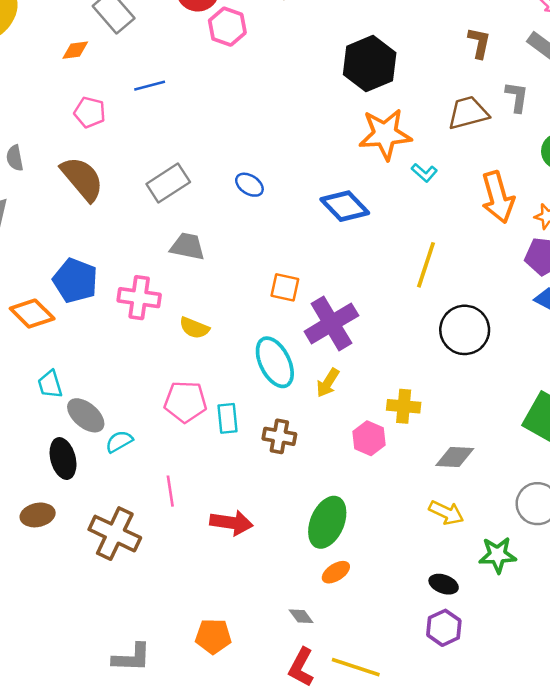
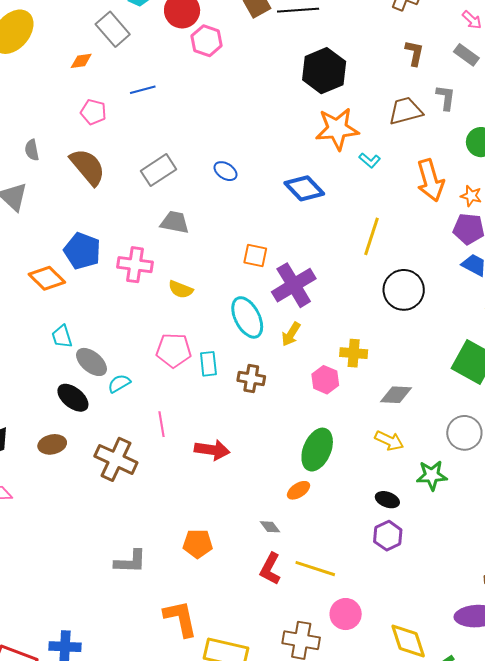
black ellipse: (63, 459) -> (73, 398), turned -36
green ellipse: (327, 522) -> (317, 450), moved

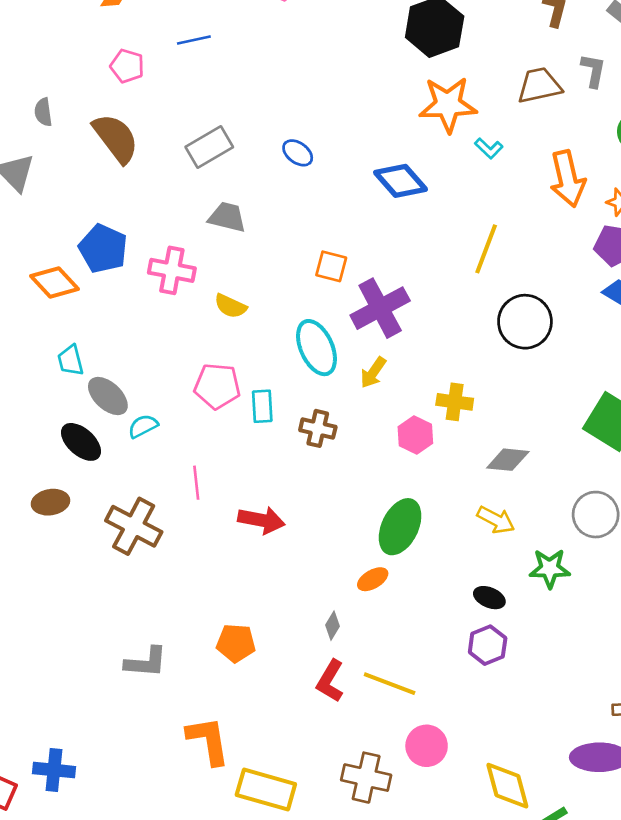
gray diamond: (270, 527) -> (333, 626), turned 65

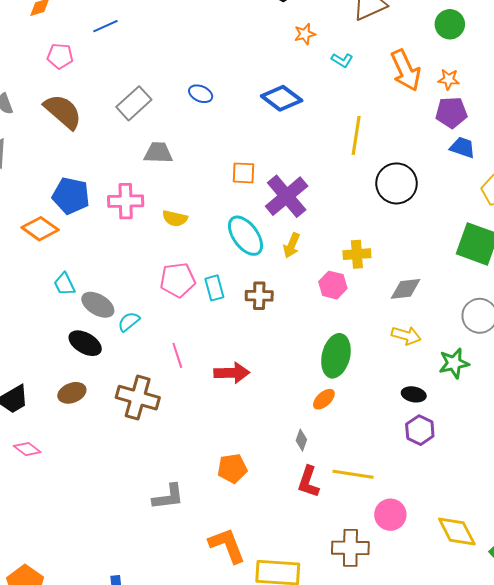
orange star: (448, 105) -> (305, 34), size x0.5

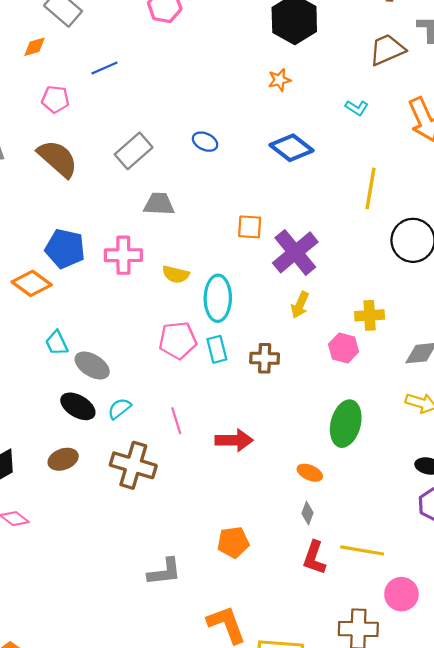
orange star: (305, 34) -> (279, 80), moved
cyan ellipse: (245, 236) -> (218, 298), moved, turned 36
cyan semicircle: (129, 322) -> (119, 409), moved
orange ellipse: (324, 399) -> (310, 473), moved, turned 65

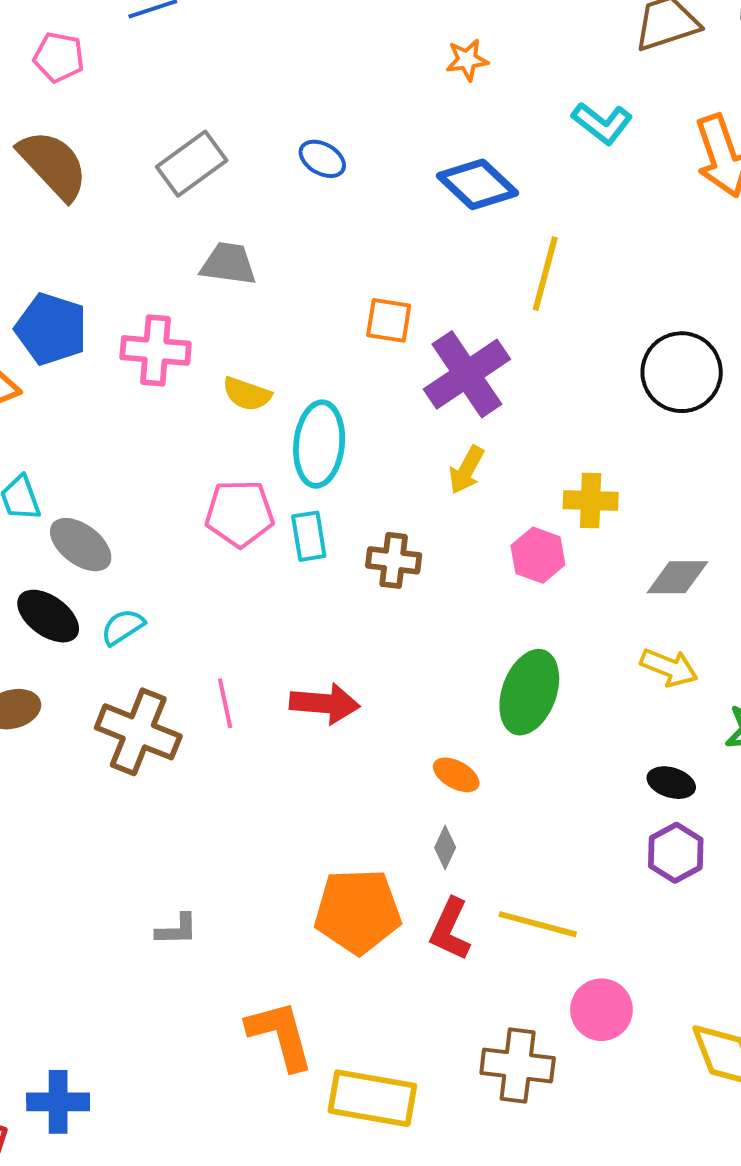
cyan L-shape: (357, 108) -> (602, 123), size x1.4
yellow line: (370, 188) -> (545, 274), moved
pink line: (176, 421) -> (225, 703), moved
orange pentagon: (233, 542) -> (358, 911), moved, size x1.5
gray L-shape: (164, 572) -> (177, 930), size x0.7

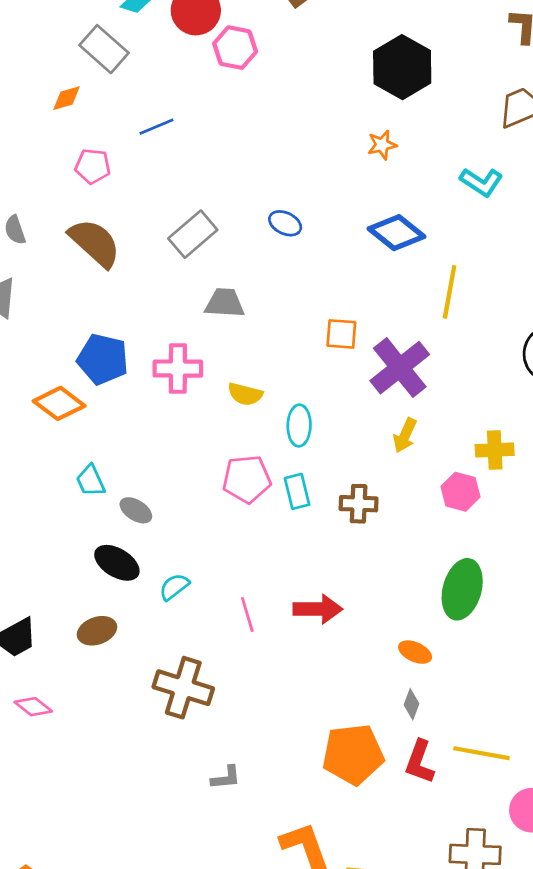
cyan ellipse: (319, 444) -> (299, 426), size x0.7
gray ellipse: (81, 545) -> (136, 510), size x0.7
cyan semicircle: (123, 627) -> (174, 587), moved
brown cross: (138, 732) -> (183, 688), moved

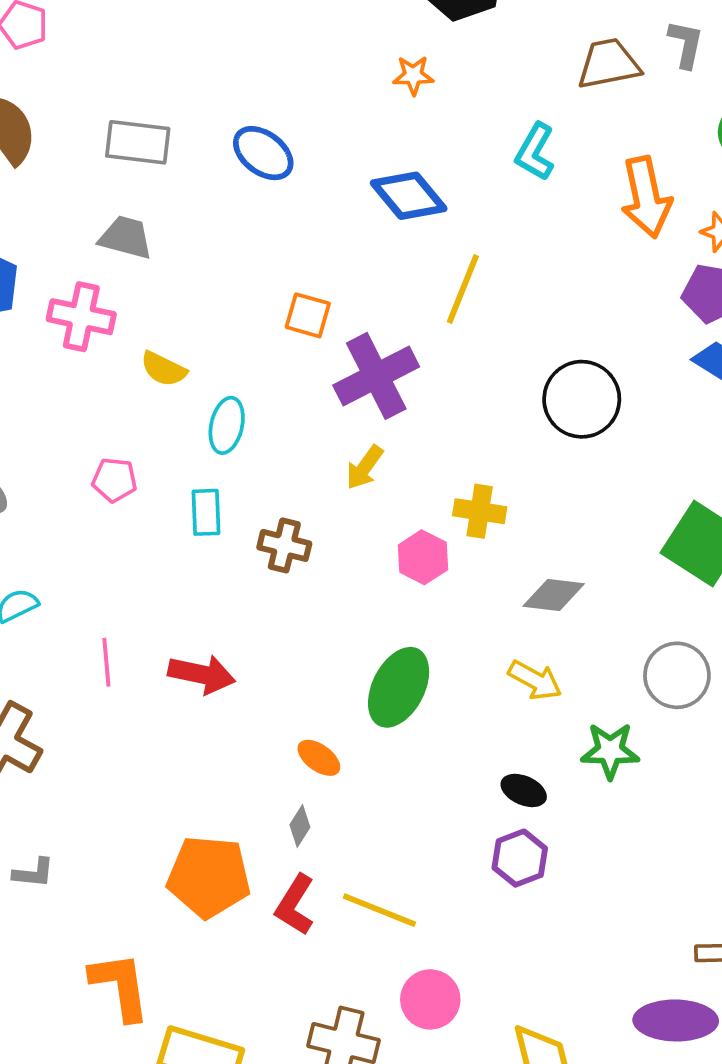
cyan L-shape: (481, 182) -> (535, 152), turned 75
blue ellipse: (285, 223) -> (263, 153), size x1.4
gray rectangle: (193, 234) -> (138, 142), turned 36
gray trapezoid: (225, 303) -> (126, 237), moved
pink pentagon: (247, 479) -> (114, 480), moved, size x0.7

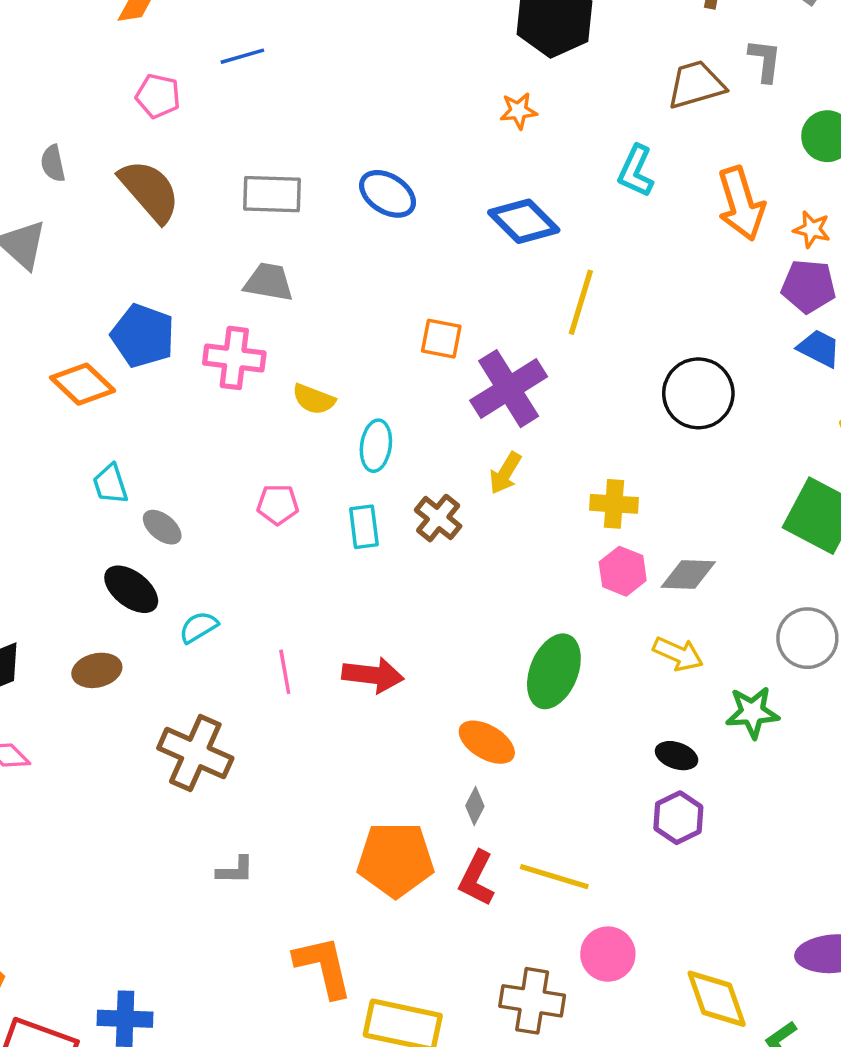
brown cross: (284, 545) -> (438, 518), moved, turned 30
pink hexagon: (423, 557) -> (623, 571), moved
orange ellipse: (319, 758) -> (487, 742), size x1.4

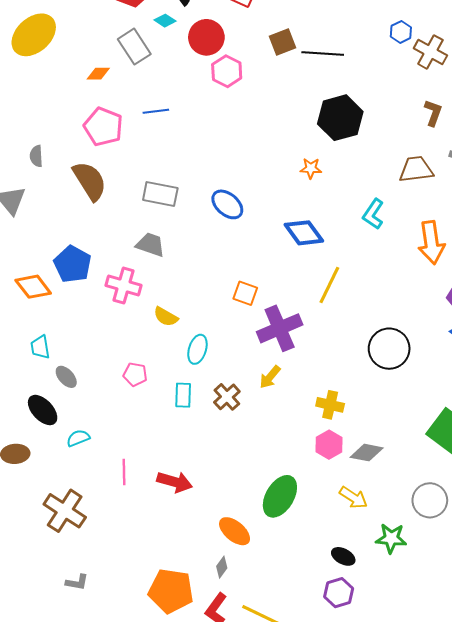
pink pentagon: (158, 96) -> (103, 127), size x1.5

